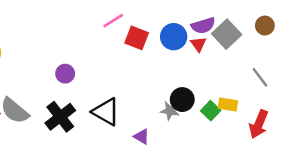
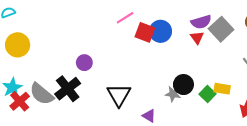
blue circle: (174, 37) -> (161, 31), moved
black triangle: (106, 112) -> (119, 95), turned 30
black cross: (60, 117) -> (68, 89), moved

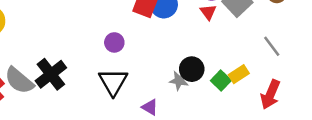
purple circle: (84, 63) -> (114, 42), moved
yellow rectangle: (222, 89) -> (239, 74), turned -42

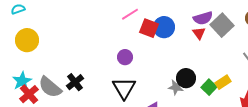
black cross: (51, 74) -> (75, 82), size x0.7

